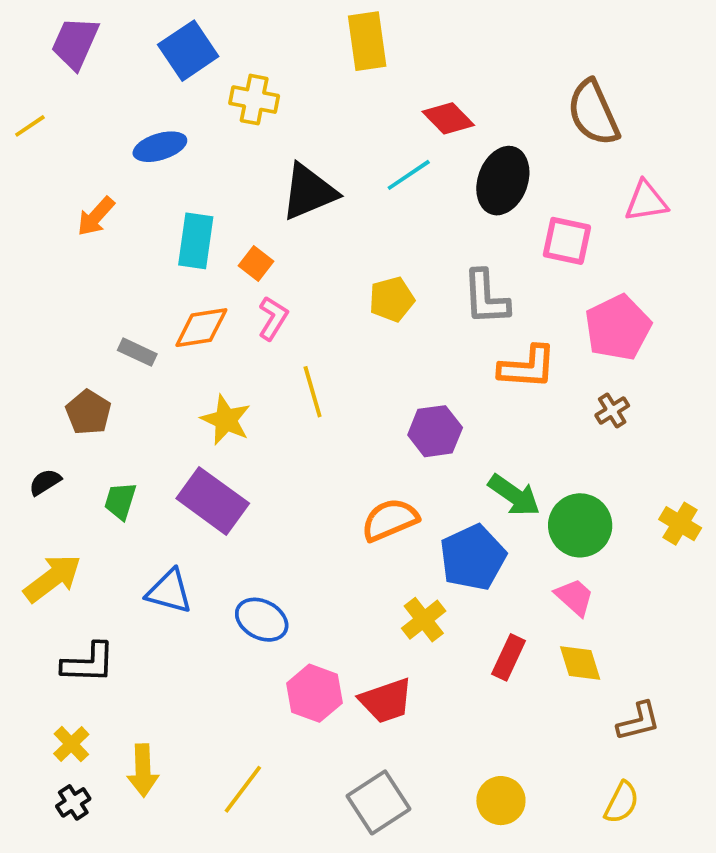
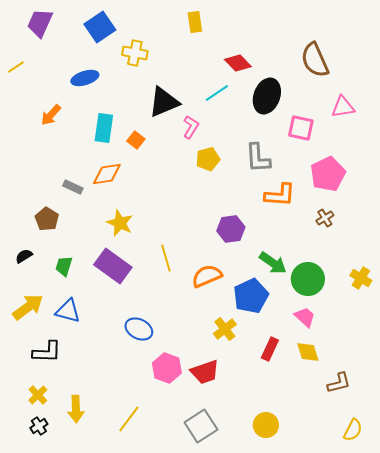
yellow rectangle: (367, 41) -> (195, 22), size x0.7
pink L-shape: (273, 318) -> (191, 127), moved
yellow line: (313, 392) -> (166, 258), moved
blue triangle: (169, 591) -> (68, 311), moved
yellow semicircle: (622, 802) -> (353, 430), moved

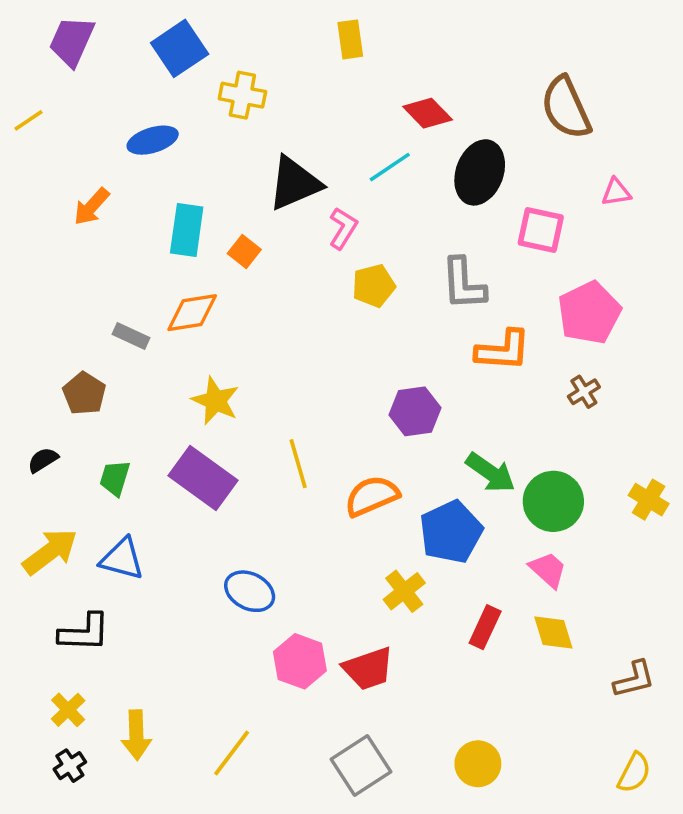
pink triangle: (343, 107) -> (616, 192), size x0.7
brown L-shape: (339, 383) -> (634, 679), moved

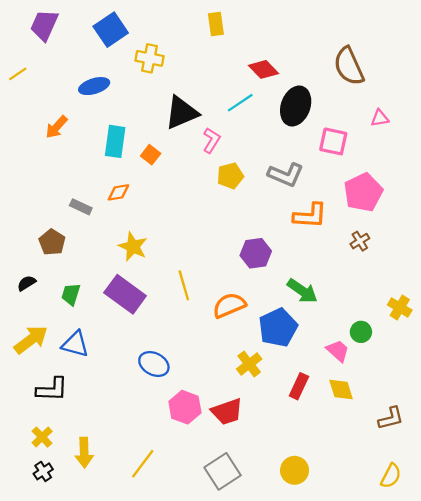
gray L-shape: (464, 284) -> (286, 175), turned -64
orange diamond: (192, 313) -> (118, 192), size x0.7
green circle: (553, 501) -> (361, 332), moved, size x0.6

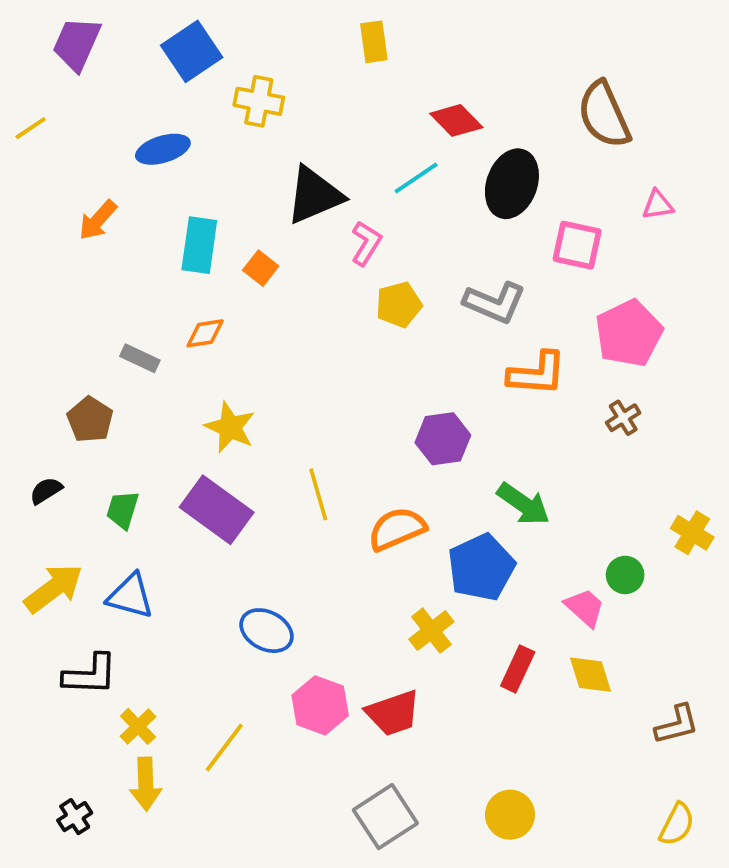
yellow cross: (42, 437) -> (138, 726), moved
yellow line: (143, 464) -> (224, 748), moved

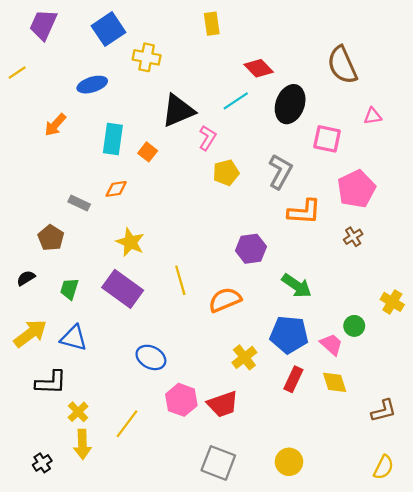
gray L-shape: (495, 303) -> (280, 172), turned -84
blue pentagon: (481, 567) -> (289, 335), moved, turned 30
gray square: (385, 817) -> (218, 463), turned -36

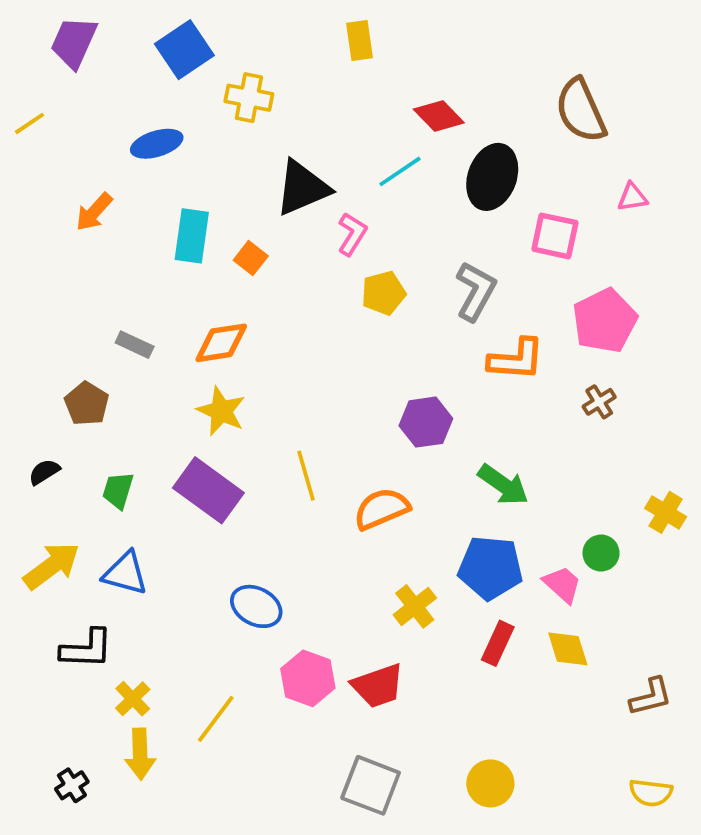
orange diamond: (116, 189) -> (221, 343), moved, size x1.4
yellow semicircle: (384, 467) -> (651, 793), turned 70

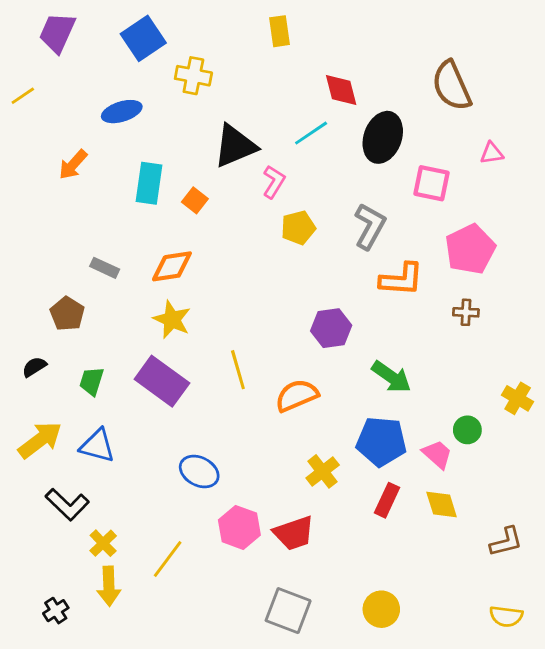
red diamond: (439, 116) -> (341, 90), turned 30
brown cross: (599, 402) -> (466, 312), turned 35
black L-shape: (87, 649) -> (67, 504), turned 42

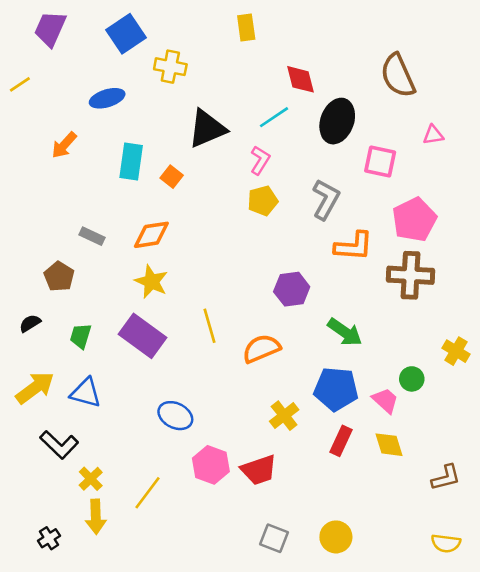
pink L-shape: (274, 182) -> (260, 160), moved
brown cross: (466, 312) -> (411, 275), size x2.0
gray square: (288, 611) -> (274, 538), moved, size x0.7

